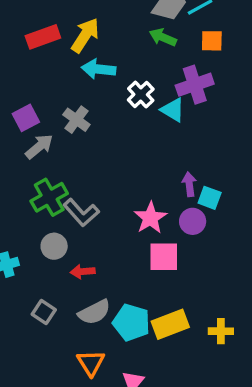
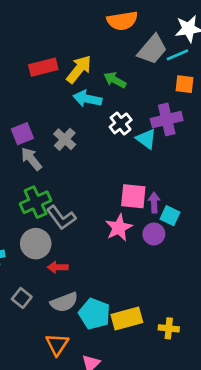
green arrow: (163, 37) -> (115, 80), moved
gray arrow: (39, 147) -> (31, 159), turned -95
gray circle: (54, 246) -> (36, 244), size x1.4
pink square: (164, 257) -> (133, 196), moved

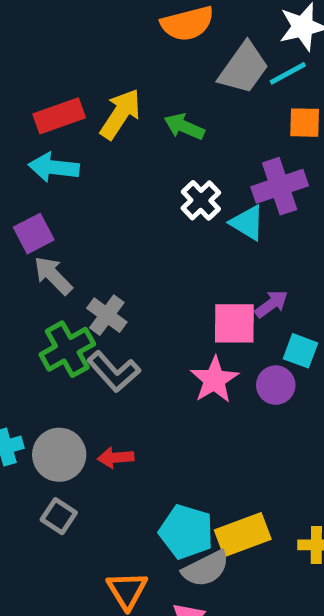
cyan arrow: (87, 99) -> (54, 167), moved
gray cross: (65, 139) -> (107, 315), moved
purple arrow: (154, 203) -> (271, 304), moved, turned 60
gray circle: (36, 244) -> (59, 455), moved
gray semicircle: (64, 302) -> (206, 569), moved

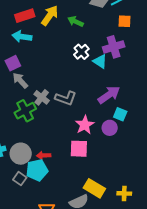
purple arrow: (271, 304) -> (109, 95), size x1.6
pink square: (234, 323) -> (79, 149), moved
gray L-shape: (114, 372) -> (66, 98), moved, turned -30
cyan pentagon: (186, 532) -> (37, 170), moved, turned -30
yellow rectangle: (243, 535) -> (94, 188), turned 50

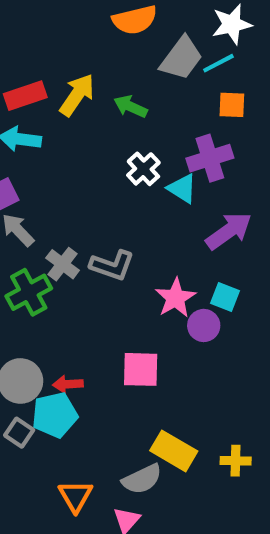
purple arrow: (109, 95) -> (229, 231), moved
pink star: (85, 125) -> (175, 298), moved

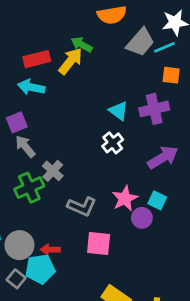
green arrow: (130, 107) -> (82, 45), moved
white cross: (143, 169) -> (113, 143), moved
cyan triangle: (182, 188) -> (119, 111), moved
gray L-shape: (112, 265) -> (82, 206), moved

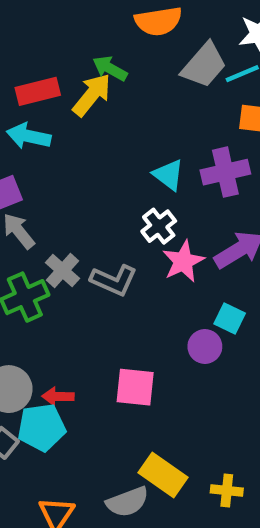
pink star: (125, 198) -> (183, 261), moved
gray L-shape: (82, 206) -> (114, 280), moved

